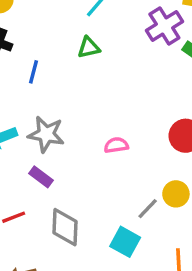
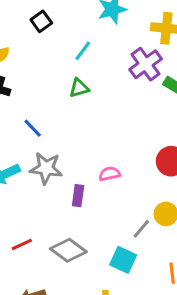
blue line: (34, 72) -> (33, 128), moved, turned -55
purple rectangle: (41, 177) -> (78, 196), moved, turned 65
gray diamond: (65, 227) -> (68, 250), turned -52

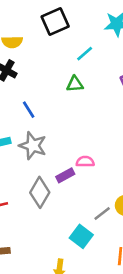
black square: (41, 21) -> (55, 21), size x1.5
purple rectangle: (78, 196) -> (65, 175), moved, turned 42
gray diamond: (68, 250) -> (40, 192), moved, turned 72

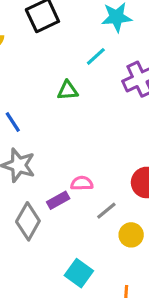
cyan line: (85, 54) -> (96, 56), moved
gray line: (102, 213) -> (106, 211), moved

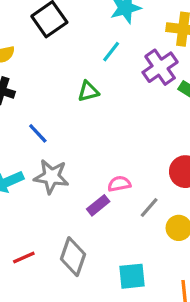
gray diamond: (28, 221) -> (73, 257), moved
cyan square: (79, 273) -> (132, 276), turned -32

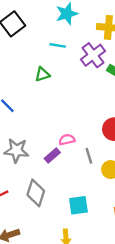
cyan line: (111, 52) -> (58, 45), turned 63
gray star: (51, 177) -> (16, 151), moved
gray line: (149, 207) -> (89, 156), turned -56

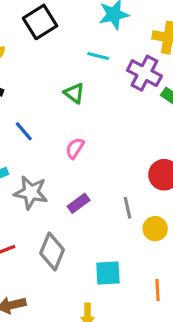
purple cross: (93, 55) -> (144, 73), turned -30
green triangle: (42, 74) -> (74, 93), turned 49
pink semicircle: (67, 140) -> (75, 148), moved, turned -49

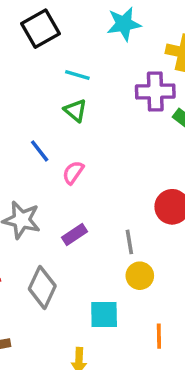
cyan line: (98, 56) -> (77, 75), moved
purple cross: (144, 73) -> (155, 91), turned -32
blue line: (24, 131) -> (40, 151), moved
yellow circle: (155, 229) -> (140, 276), moved

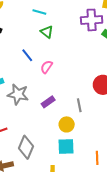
cyan line: (77, 75) -> (39, 12), moved
yellow circle: (140, 276) -> (67, 124), moved
gray diamond: (42, 287) -> (26, 147), moved

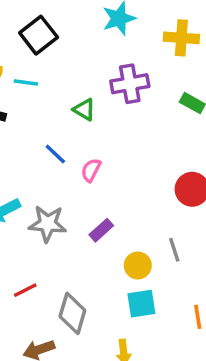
cyan line: (39, 12) -> (26, 83), moved
purple cross: (92, 20) -> (130, 84), moved
gray line: (79, 105) -> (174, 250), moved

